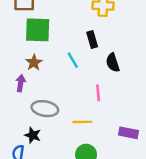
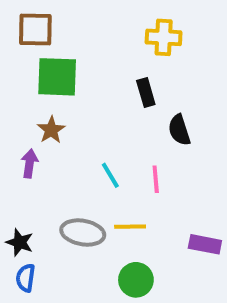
cyan line: (73, 60) -> (110, 175), moved
gray ellipse: (45, 109) -> (83, 233), moved
black star: (33, 135) -> (20, 242), moved

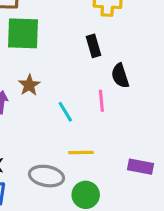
brown star: (51, 130) -> (29, 85), moved
pink line: (156, 179) -> (101, 101), moved
gray ellipse: (83, 233) -> (46, 176), moved

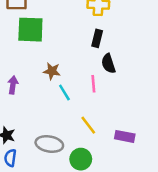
black rectangle: (94, 46) -> (97, 38), moved, turned 30
brown star: (29, 85) -> (52, 71), moved, turned -30
yellow line: (81, 153) -> (88, 125), moved, turned 54

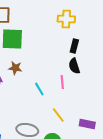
black rectangle: (97, 38) -> (74, 46), moved
brown star: (52, 71) -> (15, 68), moved

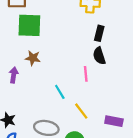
cyan line: (39, 89) -> (60, 92), moved

